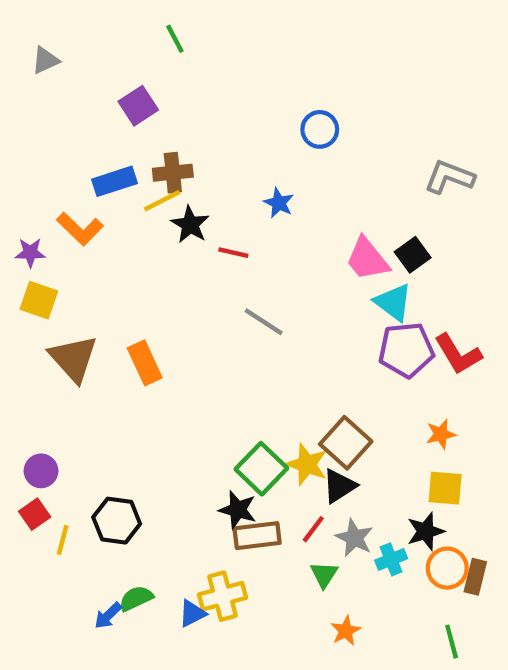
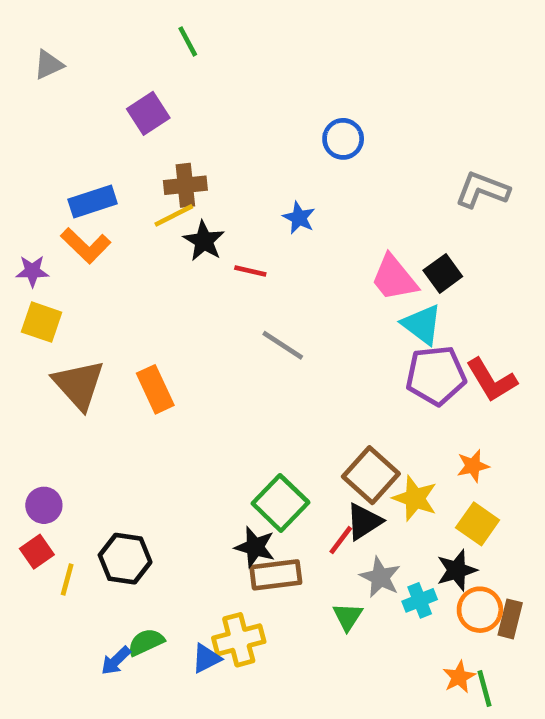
blue rectangle: (114, 181) -> (93, 201), moved
yellow star: (307, 464) -> (415, 498), moved
yellow square: (445, 488) -> (478, 524), turned 30
red line: (313, 529) -> (341, 540), moved
orange star: (346, 631) -> (459, 677), moved

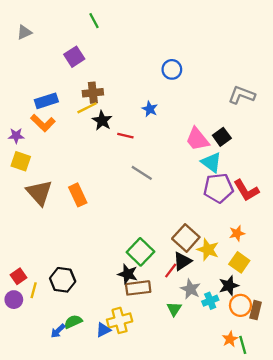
purple circle: (44, 505) -> (14, 300), moved

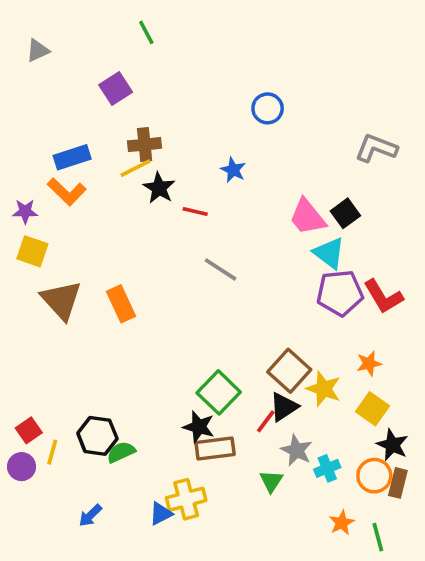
black star: (229, 286) -> (392, 445), moved, turned -30
green semicircle: (73, 322) -> (121, 452), moved
orange star: (230, 339) -> (342, 523), moved

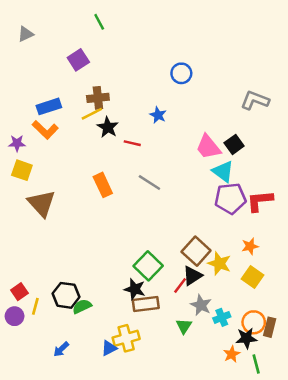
red L-shape: (383, 297) -> (260, 201), turned 116
orange rectangle: (121, 304) -> (103, 185), moved
black star: (392, 445) -> (246, 338), moved, turned -30

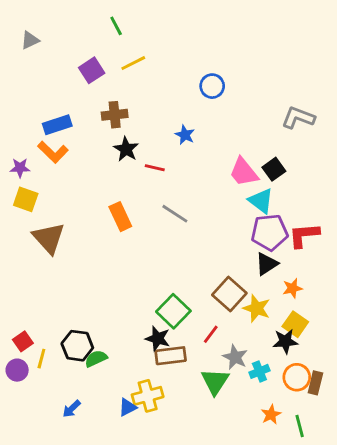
yellow line: (92, 114) -> (133, 63), moved
black triangle: (192, 276) -> (267, 264), moved
green triangle: (184, 326) -> (215, 382), size x1.5
black star: (246, 338) -> (285, 341), moved

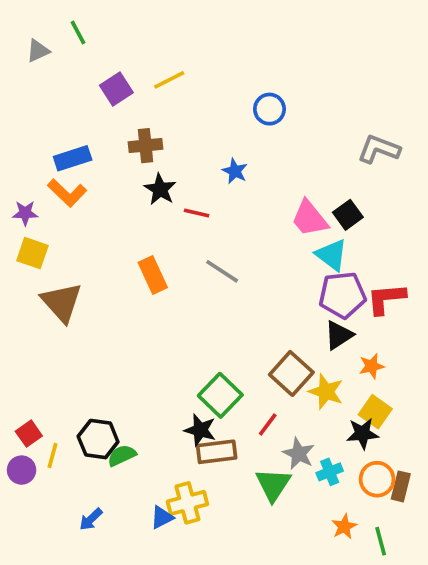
green line: (116, 26) -> (78, 32), moved

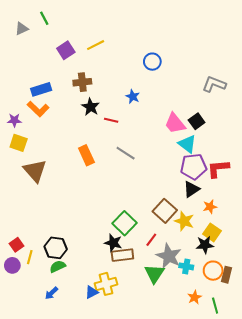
gray star: (299, 454) -> (169, 256), size x1.4
green semicircle: (122, 455) -> (58, 266), moved
cyan cross: (330, 472) -> (186, 266), turned 32

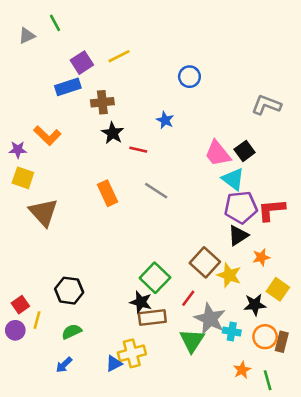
blue rectangle: (41, 89) -> (68, 87), moved
yellow square: (212, 232) -> (278, 289), moved
black hexagon: (56, 248) -> (69, 291), moved

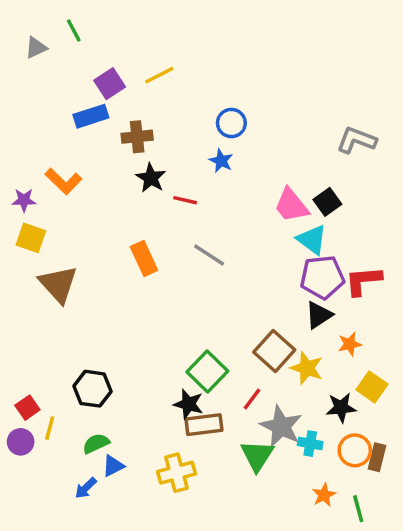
blue circle: (189, 77) -> (231, 123), moved
blue triangle: (114, 364) -> (113, 466), moved

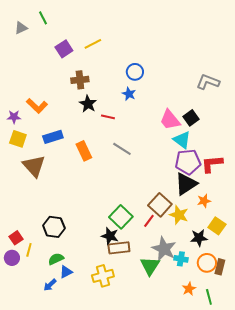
blue rectangle: (91, 116) -> (53, 137), moved
black triangle: (319, 315) -> (186, 184), size x1.4
red line: (252, 399) -> (149, 221), moved

